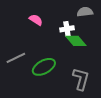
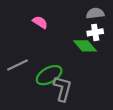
white cross: (67, 29) -> (95, 32), moved
gray L-shape: (81, 79) -> (63, 89), moved

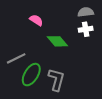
green diamond: (85, 46) -> (57, 41), moved
green ellipse: (49, 75) -> (31, 75), moved, turned -30

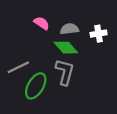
gray semicircle: (86, 12) -> (69, 29), moved
gray L-shape: (56, 80) -> (65, 72), moved

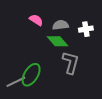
gray line: (18, 67) -> (16, 82), moved
gray L-shape: (65, 72) -> (71, 63), moved

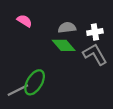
pink semicircle: (36, 20) -> (25, 21), moved
gray L-shape: (71, 63) -> (95, 54), moved, turned -45

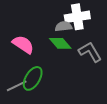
pink semicircle: (25, 21) -> (23, 44), moved, size x1.5
white cross: (95, 32) -> (77, 17), moved, size x1.6

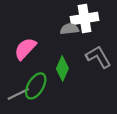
green diamond: (60, 43) -> (62, 68), moved, turned 65
pink semicircle: (23, 44) -> (25, 49), turned -80

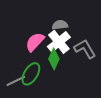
white cross: (85, 19) -> (59, 42), moved, turned -30
pink semicircle: (25, 49) -> (35, 42), moved

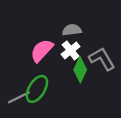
white cross: (59, 42) -> (71, 50), size x0.7
green diamond: (54, 59) -> (80, 70), moved

